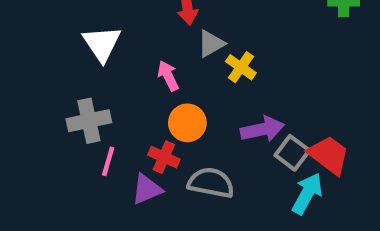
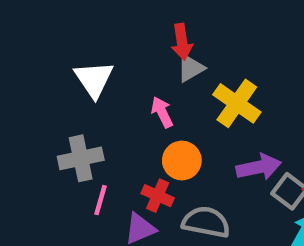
gray triangle: (211, 44) -> (191, 68), moved
yellow cross: (241, 67) -> (237, 103), size x1.5

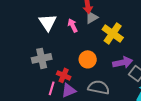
pink arrow: (162, 112) -> (73, 25), moved
red cross: (158, 196) -> (64, 75), moved
pink line: (100, 200) -> (52, 88), moved

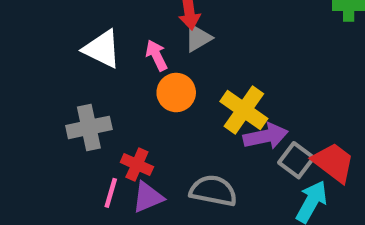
white triangle: (48, 22) -> (102, 49), turned -30
yellow cross: (113, 33) -> (244, 110), moved
orange circle: (88, 59) -> (176, 93), moved

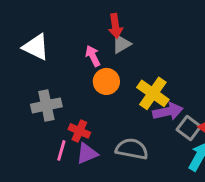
white triangle: (102, 49) -> (36, 47), moved

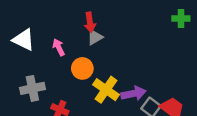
pink arrow: (93, 56) -> (59, 47), moved
yellow cross: (153, 93) -> (106, 90), moved

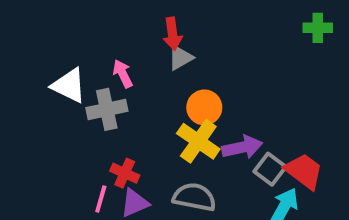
white triangle: (24, 40) -> (69, 86), moved
orange circle: (82, 68) -> (204, 107), moved
gray cross: (32, 88) -> (107, 109), moved

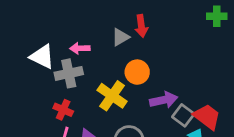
red arrow: (172, 34) -> (141, 26), moved
pink arrow: (123, 74) -> (80, 48), turned -66
yellow cross: (198, 141) -> (112, 96), moved
red cross: (125, 173) -> (63, 110), moved

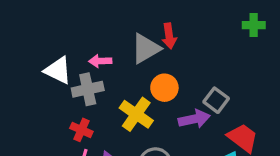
gray triangle: (120, 37) -> (146, 49), size x1.5
gray square: (183, 115) -> (216, 100), moved

